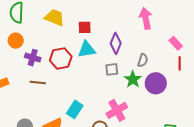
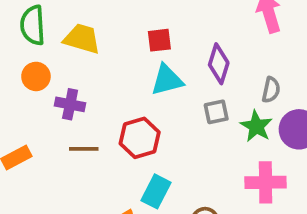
yellow trapezoid: (55, 18) -> (82, 39), moved
red hexagon: (61, 58) -> (140, 138), moved
pink cross: (117, 110) -> (266, 182), moved, turned 35

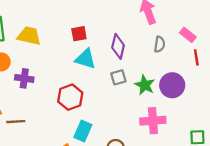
cyan triangle: (167, 80) -> (85, 59), turned 35
gray semicircle: (271, 90) -> (160, 44), moved
brown line: (84, 149) -> (16, 122), moved

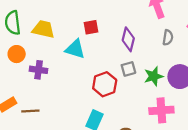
cyan triangle: (85, 59) -> (75, 49), moved
green star: (145, 85) -> (154, 76), turned 30
red hexagon: (70, 97) -> (105, 84), moved

